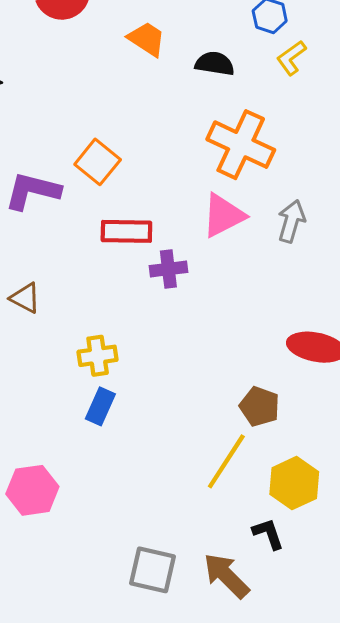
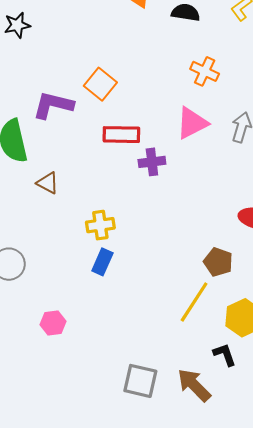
orange cross: (241, 145) -> (205, 71), size x0.6
pink hexagon: (32, 490) -> (53, 323), size x0.7

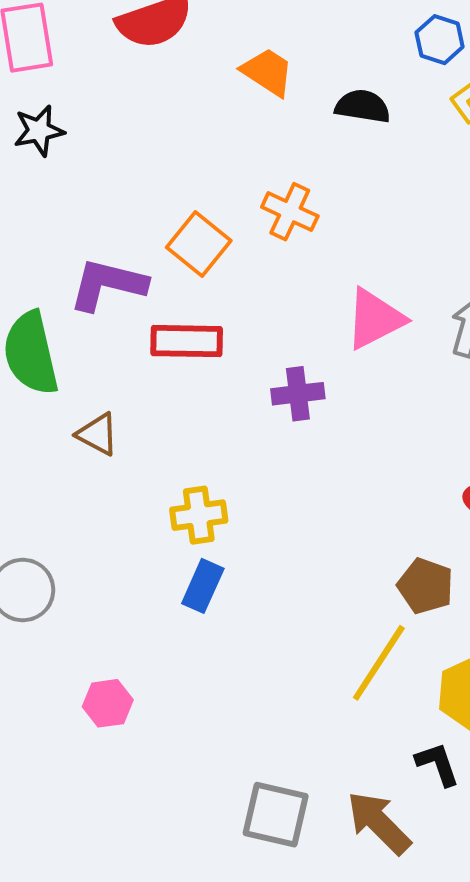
orange cross: (205, 71) -> (290, 212), moved
red rectangle: (121, 135) -> (187, 341), moved

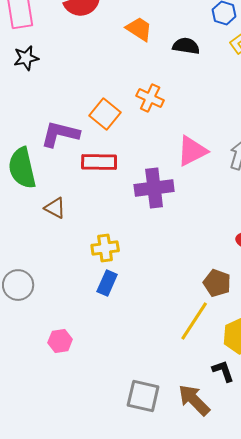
purple cross: (298, 394) -> (154, 188), size x1.5

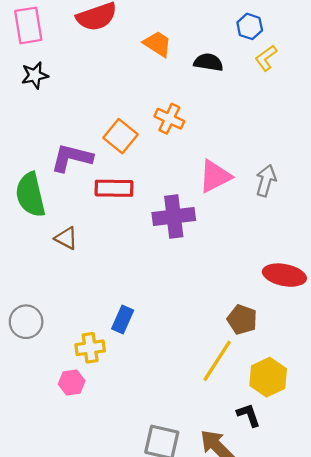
yellow cross: (105, 248) -> (90, 348), moved

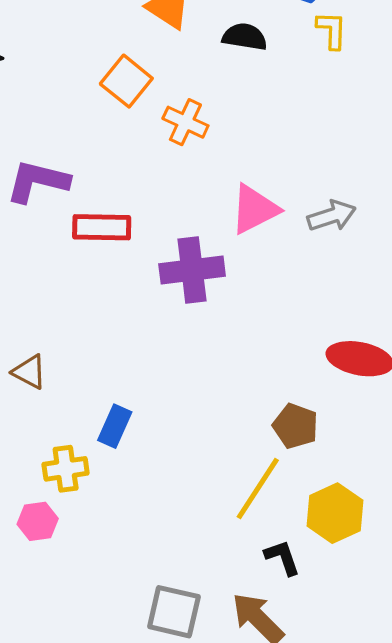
yellow L-shape: (266, 58) -> (332, 30), turned 128
orange square: (120, 136) -> (126, 81), moved
gray arrow: (266, 181) -> (332, 216), turned 56
brown triangle: (66, 238) -> (29, 372), moved
black L-shape: (249, 415) -> (282, 557), moved

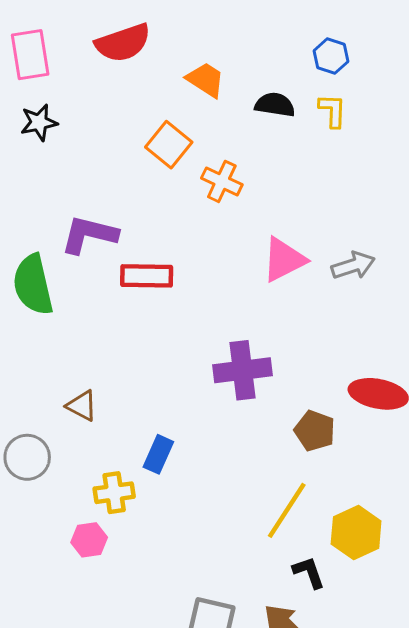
yellow L-shape: (332, 30) -> (332, 111), moved
purple cross: (192, 270) -> (242, 370), moved
brown pentagon: (296, 426) -> (315, 431), moved

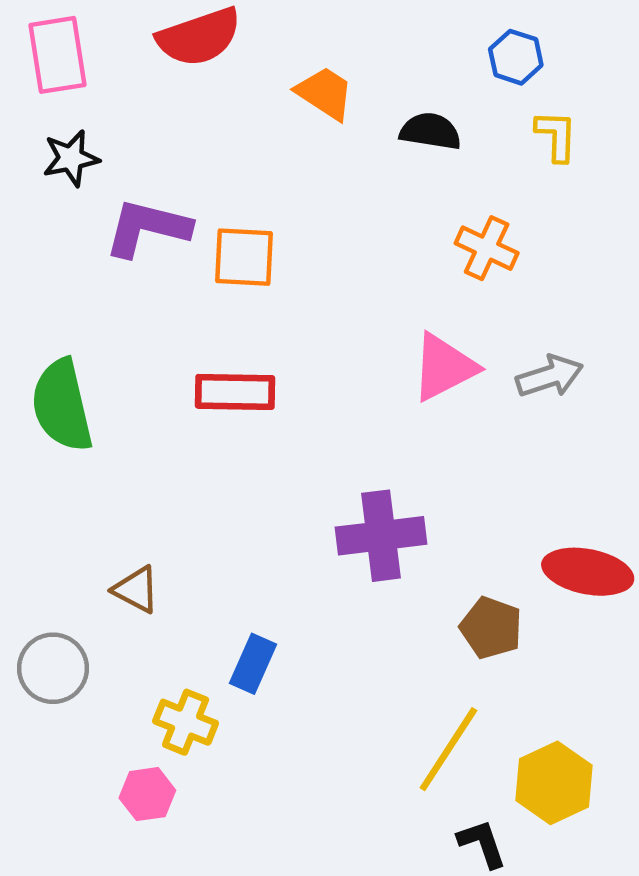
yellow L-shape: (332, 111) -> (556, 136), moved
orange square: (169, 145) -> (244, 257), moved, turned -36
orange cross: (222, 181) -> (487, 248), moved
purple L-shape: (89, 235) -> (147, 228), moved
yellow cross: (114, 493) -> (186, 722), turned 30

